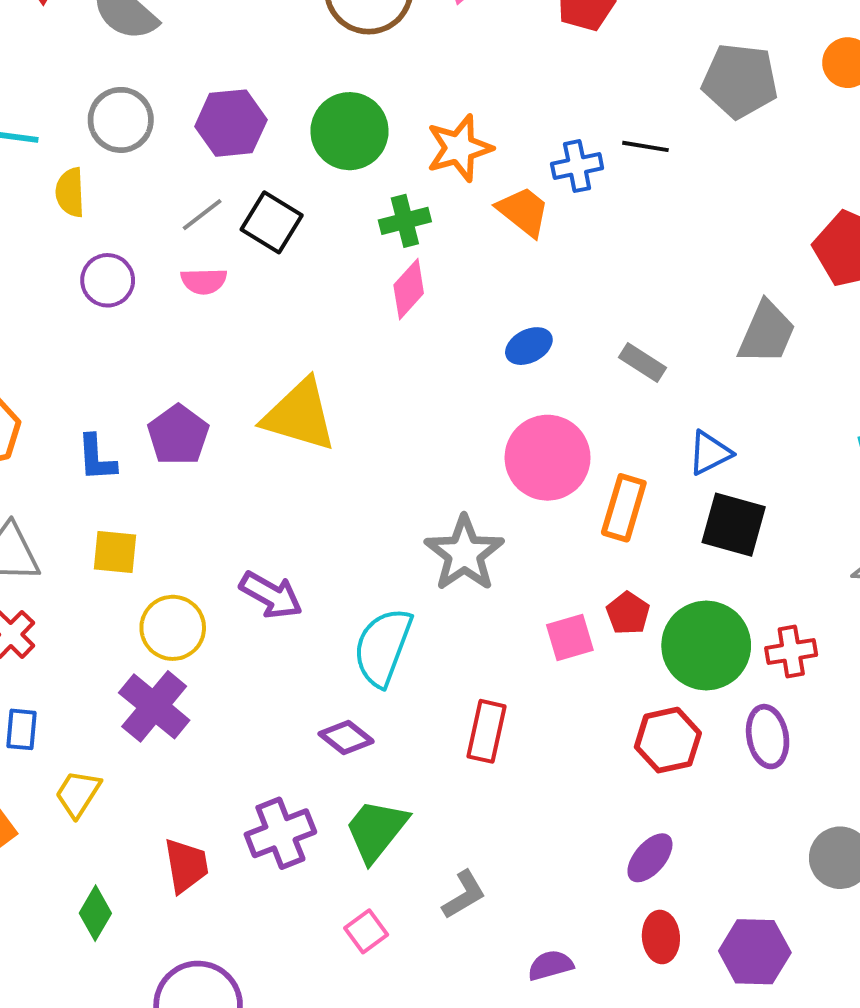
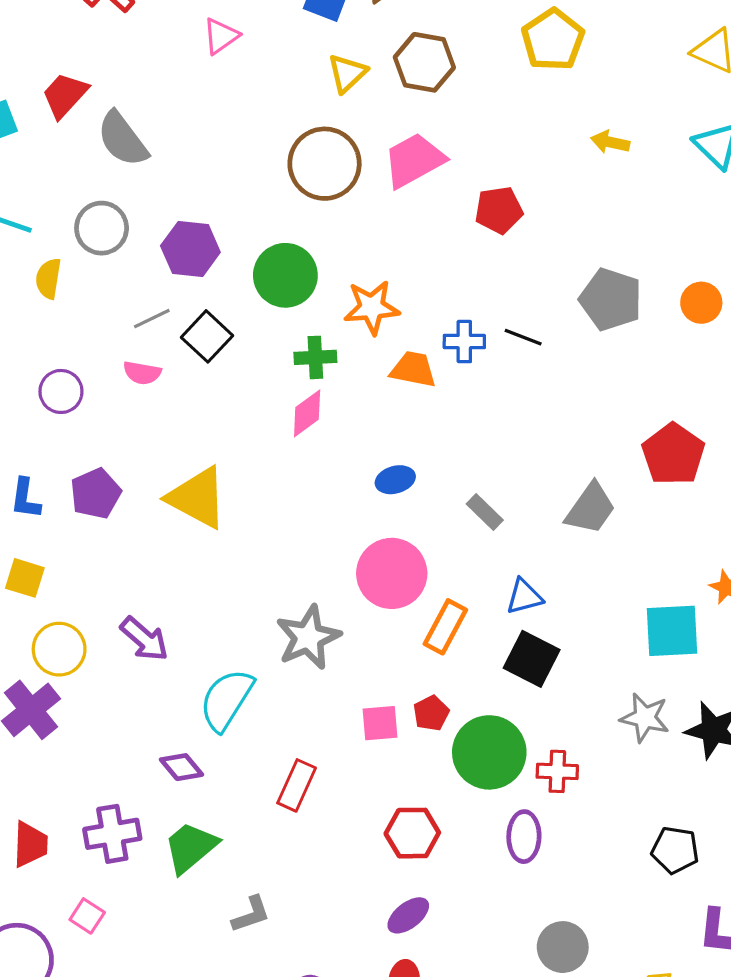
orange trapezoid: (523, 211) -> (413, 369), turned -39
purple circle: (108, 280) -> (61, 391), moved
red hexagon: (668, 740) -> (412, 833), moved
pink square: (366, 931) -> (87, 916), moved, turned -32

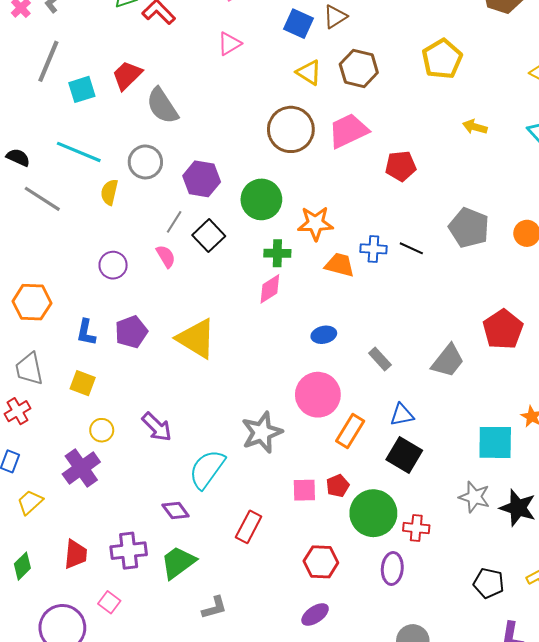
yellow triangle: (347, 73) -> (309, 72), turned -48
gray line: (152, 319) -> (174, 222), turned -35
pink semicircle: (142, 373) -> (166, 256), turned -135
yellow circle: (59, 649) -> (102, 430), size x0.7

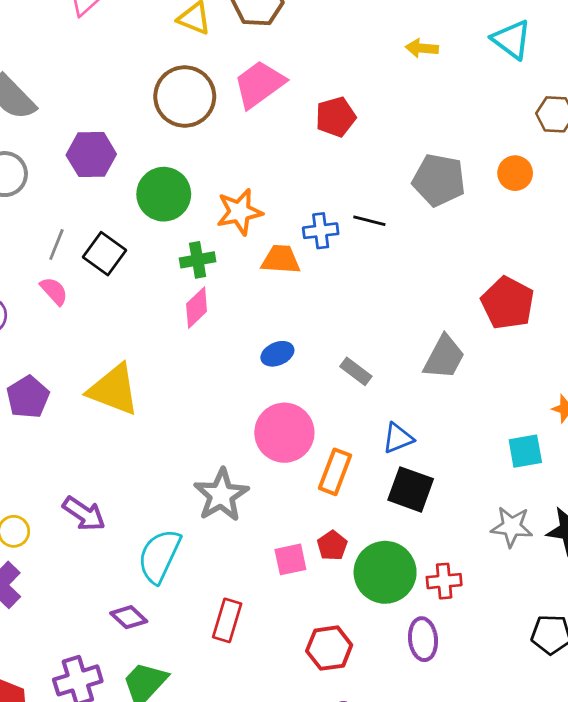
purple hexagon: (202, 179) -> (91, 155), moved
cyan square: (495, 442) -> (525, 451), size x0.7

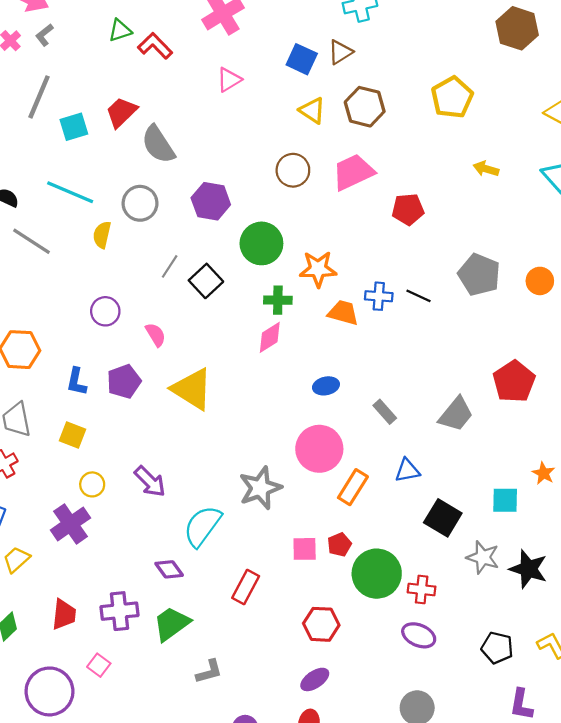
brown circle: (185, 96) -> (293, 170), size x0.7
pink semicircle: (54, 291) -> (156, 335), moved
black square: (411, 489) -> (443, 518), moved
purple ellipse: (423, 639) -> (419, 635), moved, turned -72

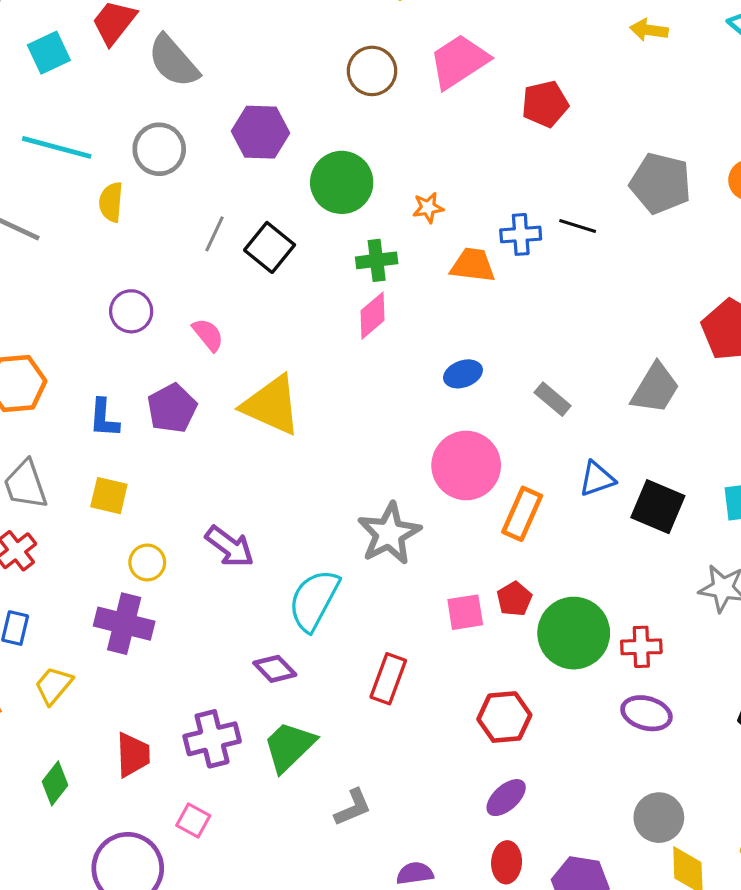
orange star: (318, 269) -> (428, 208), size x0.6
black square: (443, 518) -> (658, 507), moved
purple cross: (70, 524) -> (124, 624), turned -33

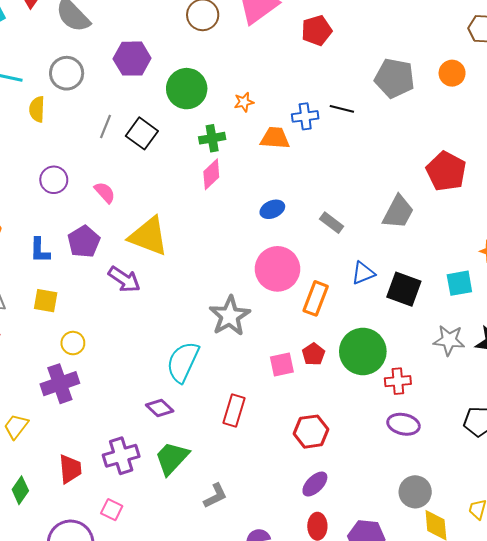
purple arrow: (230, 547) -> (124, 279), moved
purple cross: (124, 624) -> (60, 384), turned -30
green circle: (574, 633) -> (363, 351), moved

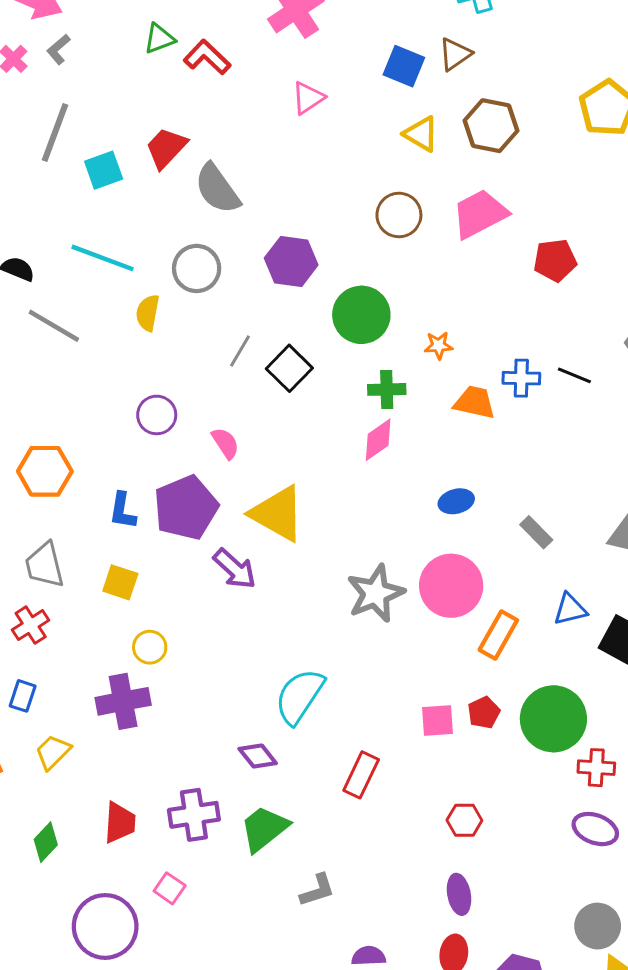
purple pentagon: (84, 242) -> (186, 508), size x1.4
gray star: (230, 316) -> (376, 593), moved
red hexagon: (311, 432) -> (464, 820), size x0.7
purple ellipse: (315, 484) -> (459, 894), turned -64

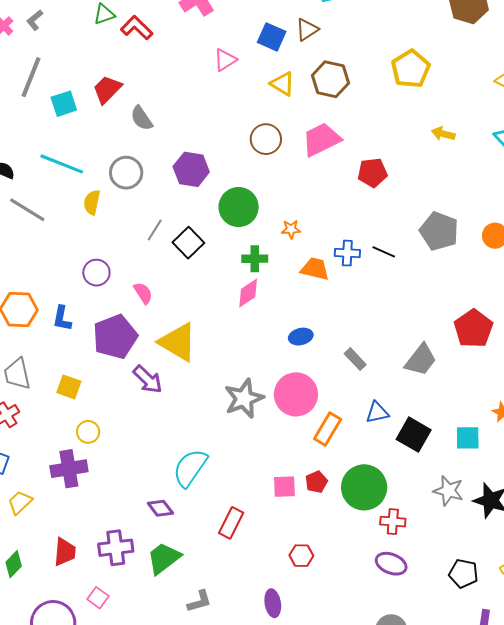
pink triangle: (308, 98) -> (225, 60), moved
gray semicircle: (217, 189) -> (142, 118), size x0.7
blue L-shape: (122, 511) -> (62, 318), moved
purple ellipse: (459, 894) -> (273, 603), moved

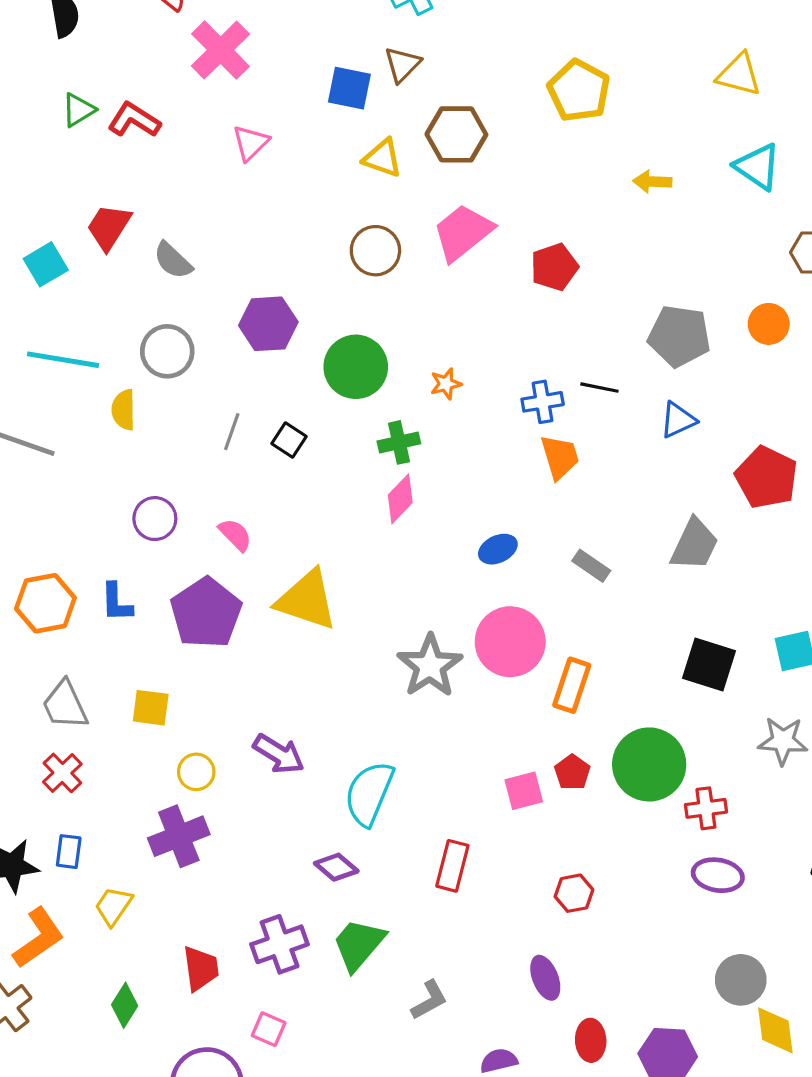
pink triangle: (225, 60) -> (251, 143), moved
black square: (188, 243) -> (289, 440), size x0.7
orange trapezoid: (315, 269) -> (560, 457), moved, turned 72
purple arrow: (148, 379) -> (279, 754), moved
blue triangle: (377, 412) -> (678, 420), moved

